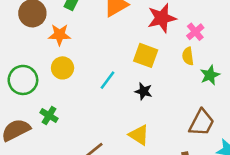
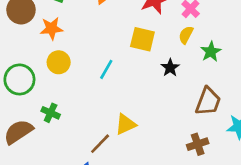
yellow semicircle: (188, 56) -> (186, 35), turned 42
black star: (144, 91) -> (170, 68), moved, turned 30
yellow triangle: (139, 135) -> (126, 124), moved, turned -50

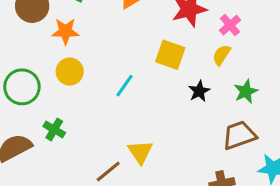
green star: (211, 52) -> (246, 91), moved
brown trapezoid: (208, 101) -> (239, 135), turned -136
yellow triangle: (126, 124) -> (140, 152), turned -45

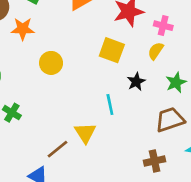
pink cross: (230, 25) -> (163, 26), turned -36
yellow circle: (70, 72) -> (51, 63), moved
cyan line: (124, 86) -> (110, 105), moved, turned -48

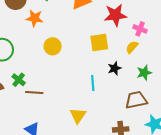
yellow square: (112, 50) -> (99, 42), turned -36
yellow triangle: (85, 133) -> (78, 116), moved
brown line: (58, 149) -> (34, 93), moved, turned 36

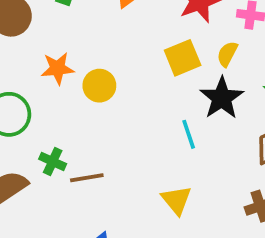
orange star: (35, 18) -> (58, 68), moved
yellow semicircle: (132, 47) -> (227, 54), moved
black star: (114, 68) -> (222, 98), size x1.6

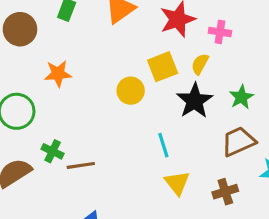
yellow circle: (99, 86) -> (131, 91), moved
cyan line: (189, 134) -> (163, 145), moved
yellow triangle: (176, 200) -> (177, 183), moved

